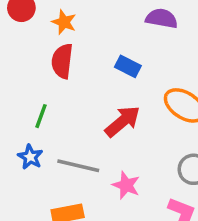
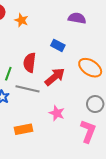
red semicircle: (62, 61) -> (30, 63), moved
gray line: (78, 166) -> (28, 89), moved

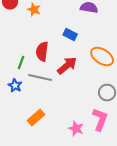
pink star: (57, 113) -> (76, 129), moved
orange rectangle: (23, 129) -> (36, 118), turned -30

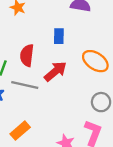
blue rectangle: (70, 35) -> (59, 36), turned 64

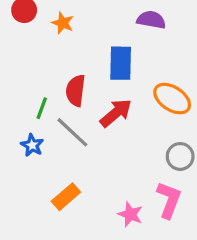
blue rectangle: (59, 36) -> (121, 63), size x1.5
gray line: (25, 85) -> (72, 132), turned 30

